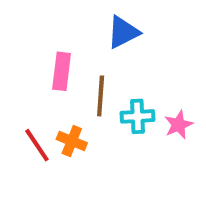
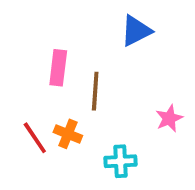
blue triangle: (123, 32) -> (136, 31), moved
cyan cross: (138, 116) -> (120, 161), moved

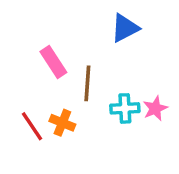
pink rectangle: (58, 68) -> (53, 62), turned -40
cyan cross: (120, 161) -> (125, 108), moved

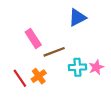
brown line: (87, 83) -> (54, 52), turned 65
orange cross: (62, 123) -> (39, 76), turned 32

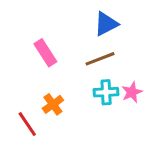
brown line: (54, 52) -> (100, 59), moved
red line: (20, 78) -> (27, 124), moved

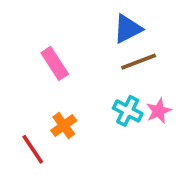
brown line: (100, 59) -> (139, 62), moved
cyan cross: (106, 92) -> (128, 111), turned 30

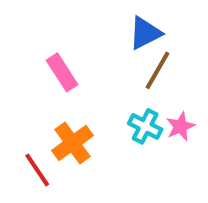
brown line: (139, 62) -> (158, 70), turned -39
orange cross: (64, 126) -> (72, 143), size x1.4

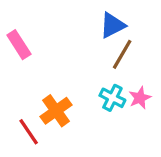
pink rectangle: (62, 72) -> (19, 45), moved

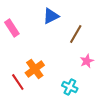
blue triangle: (112, 25) -> (51, 16), moved
cyan cross: (112, 98) -> (70, 87), moved

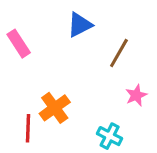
red line: (18, 82) -> (28, 128), turned 36

